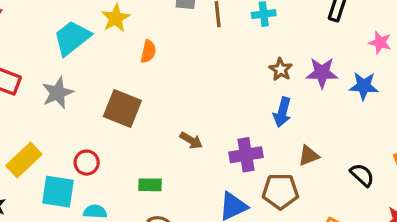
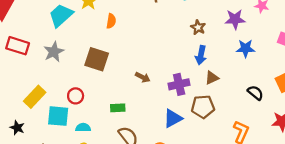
purple star: (322, 73) -> (235, 19), moved
blue star: (364, 86) -> (246, 48), moved
brown triangle: (309, 156) -> (212, 78), moved

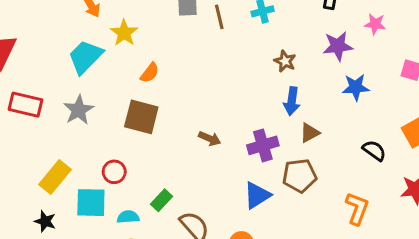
orange semicircle: (111, 21) -> (150, 73), moved, turned 32
green rectangle: (118, 108) -> (162, 200), moved, turned -40
black star: (17, 128) -> (45, 221), moved

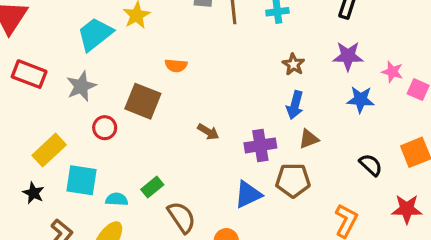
pink star: (375, 24) -> (392, 72), moved
orange semicircle: (150, 73) -> (176, 66), moved, turned 50
red circle: (114, 172) -> (105, 128), moved

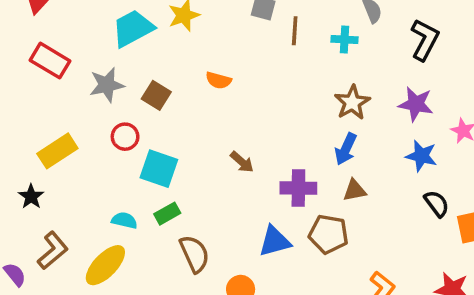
brown star: (293, 64) -> (352, 103), size x1.4
brown square: (143, 101) -> (156, 95), moved, size x0.7
black semicircle: (371, 165) -> (437, 204), moved
cyan square: (82, 180) -> (159, 169), moved

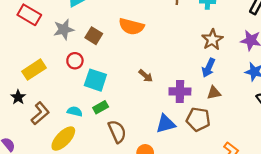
orange semicircle: (219, 80) -> (131, 26), size x1.6
brown L-shape: (53, 251) -> (40, 113), moved

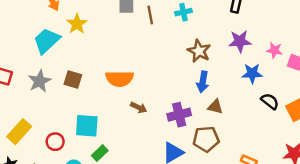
orange semicircle: (131, 26) -> (120, 79), moved
red circle: (75, 61) -> (55, 142), moved
brown triangle: (214, 93) -> (215, 107), turned 40

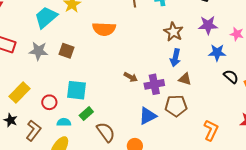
orange semicircle: (120, 79) -> (104, 29), moved
gray star: (39, 81) -> (38, 51), turned 30
brown arrow: (139, 108) -> (131, 77), moved

